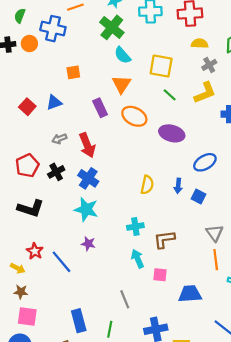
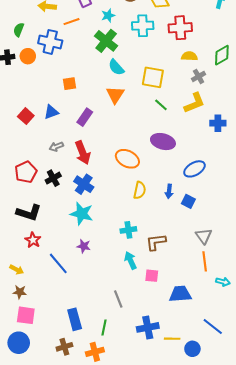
purple rectangle: (100, 108) -> (85, 117), moved, turned 60
orange ellipse: (134, 116) -> (127, 159), moved
red star: (35, 251) -> (33, 240), moved

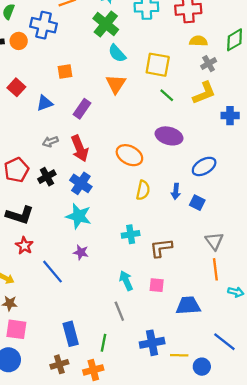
red square: (26, 116) -> (16, 87), moved
cyan arrow: (130, 260) -> (126, 281), moved

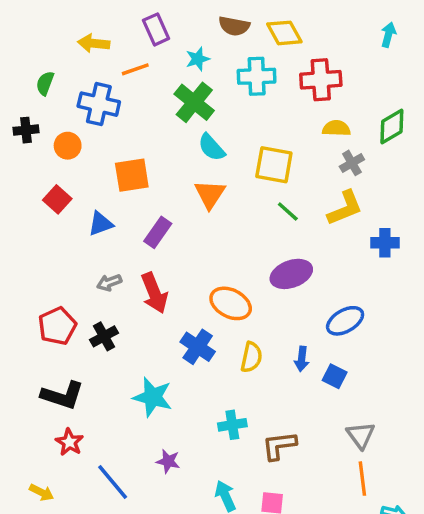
orange circle: (19, 41) -> (68, 146), moved
orange square: (65, 71) -> (132, 175), size x1.5
purple ellipse: (169, 136) -> (291, 274), turned -35
blue cross: (81, 183) -> (198, 347), moved
purple star: (81, 252) -> (168, 461), moved

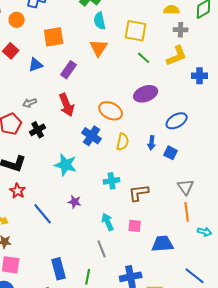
cyan semicircle: (212, 147) -> (100, 21), turned 30
gray cross: (352, 163) -> (181, 30), turned 32
gray arrow: (109, 283) -> (30, 103), moved

